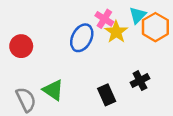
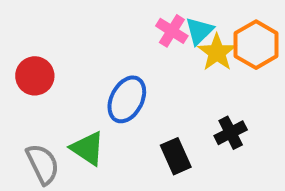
cyan triangle: (138, 15) -> (199, 31), moved
yellow star: (116, 32) -> (217, 52), moved
blue ellipse: (82, 38) -> (127, 99), moved

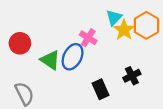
pink cross: (172, 31) -> (88, 38), moved
green triangle: (88, 148) -> (50, 60), moved

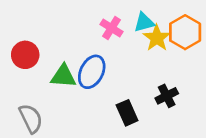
cyan triangle: (114, 18) -> (144, 22), turned 30
pink cross: (88, 38) -> (111, 28), moved
green triangle: (50, 60) -> (63, 76), turned -30

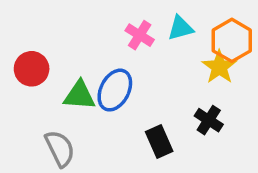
yellow star: (157, 38) -> (219, 67), moved
black cross: (167, 96) -> (209, 120), turned -30
gray semicircle: (31, 119) -> (60, 149), moved

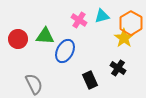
green triangle: (79, 95) -> (45, 36), moved

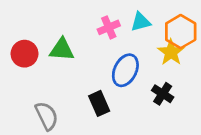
pink cross: (79, 20) -> (109, 27), turned 35
blue ellipse: (65, 51) -> (125, 70), moved
black rectangle: (90, 80) -> (99, 103), moved

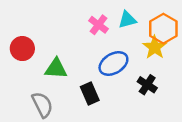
pink cross: (109, 27) -> (98, 25), turned -30
green triangle: (62, 50) -> (56, 68), moved
blue ellipse: (125, 70) -> (113, 63), turned 32

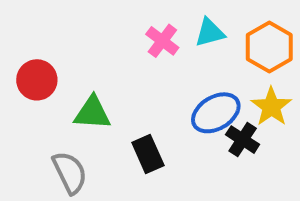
yellow star: (155, 47) -> (271, 107), moved
blue ellipse: (113, 63) -> (216, 113), moved

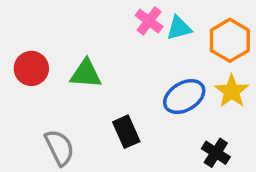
pink cross: (162, 41) -> (149, 21), moved
green triangle: (92, 113) -> (86, 74), moved
black cross: (243, 140) -> (216, 153), moved

